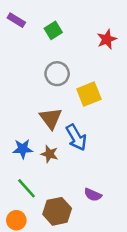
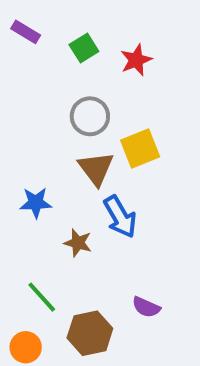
red star: (107, 39) -> (136, 60), moved
brown triangle: (51, 118) -> (96, 169), moved
blue star: (23, 149) -> (36, 203), moved

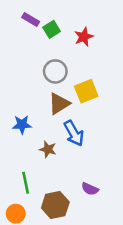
purple rectangle: (26, 32) -> (31, 19), moved
brown triangle: (96, 169) -> (59, 104), turned 35
green line: (42, 297) -> (26, 183), turned 30

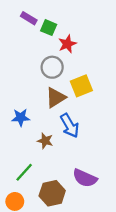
green square: (52, 29) -> (49, 28), turned -35
red star: (84, 37) -> (67, 44), moved
green line: (26, 183) -> (24, 172), turned 54
purple semicircle: (90, 189) -> (85, 178), size x1.5

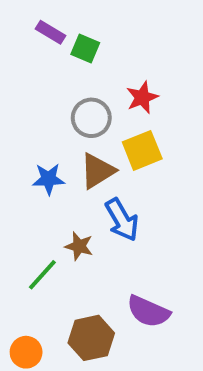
red star: (67, 44) -> (142, 97), moved
blue star: (21, 117) -> (48, 179), moved
green line: (24, 172) -> (42, 275), moved

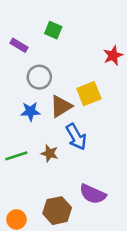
purple rectangle: (51, 32) -> (19, 45), moved
red star: (142, 97) -> (113, 55), moved
gray circle: (91, 118) -> (39, 77), moved
green line: (42, 275) -> (16, 156), moved, turned 30

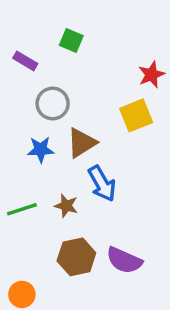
yellow square: (89, 94) -> (136, 115), moved
brown hexagon: (57, 211) -> (76, 257), moved

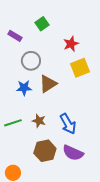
green square: (71, 40) -> (42, 24), turned 32
red star: (151, 75) -> (71, 44), moved
blue arrow: (102, 184) -> (68, 124), moved

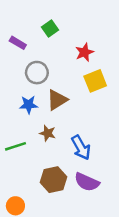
brown star: (39, 121) -> (48, 133), moved

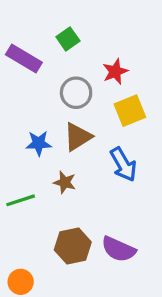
purple rectangle: (18, 43) -> (24, 58), size x1.5
gray circle: (37, 73) -> (76, 93), moved
blue arrow: (81, 148) -> (123, 164), moved

